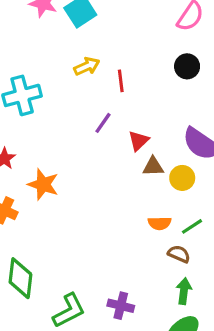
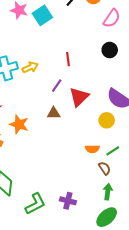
yellow arrow: (87, 66) -> (30, 67), moved
red triangle: (139, 141) -> (79, 97), size x1.5
brown triangle: (153, 167) -> (54, 113), moved
brown semicircle: (179, 254) -> (105, 168), turned 32

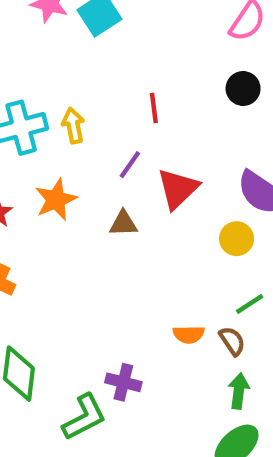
yellow arrow: (30, 67) -> (73, 126), turned -77
orange star: (19, 124) -> (56, 199), moved, turned 30
orange semicircle: (92, 149) -> (189, 334), moved
purple cross: (68, 201) -> (123, 382), moved

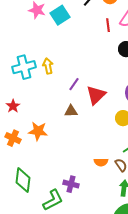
red line: (154, 108) -> (108, 25), moved
orange star: (56, 199) -> (38, 131), moved, turned 30

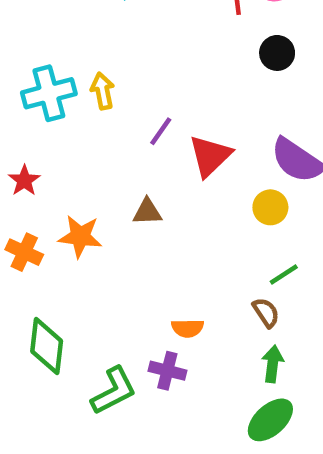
brown triangle: (71, 111) -> (147, 212), moved
orange semicircle: (101, 162) -> (188, 328), moved
purple cross: (71, 184) -> (167, 371), moved

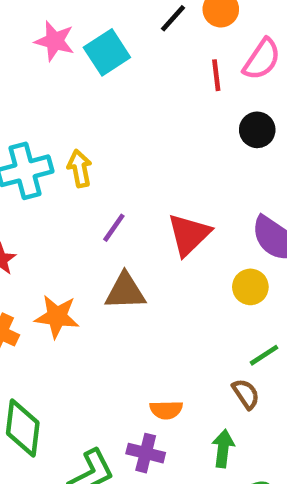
purple line: (161, 131) -> (114, 228), moved
brown triangle: (147, 212) -> (125, 291), size x1.4
green arrow: (273, 364) -> (223, 449), moved

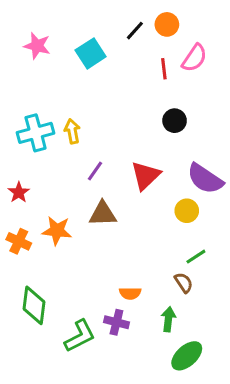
pink star: (55, 41) -> (37, 46), moved
black circle: (257, 130) -> (175, 121), moved

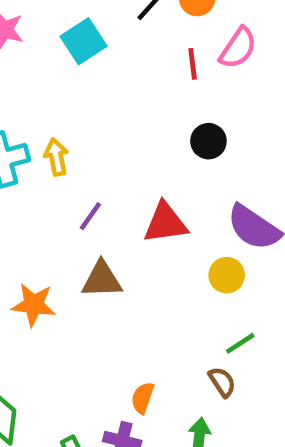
red triangle: (145, 176) -> (165, 223), turned 36
orange semicircle: (130, 293) -> (143, 398), turned 110

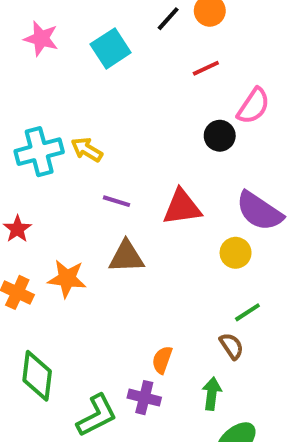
pink semicircle: (238, 48) -> (253, 106), moved
red line: (193, 64) -> (206, 68), turned 72
yellow arrow: (56, 157) -> (87, 150), turned -48
purple line: (90, 216) -> (117, 201), turned 72

